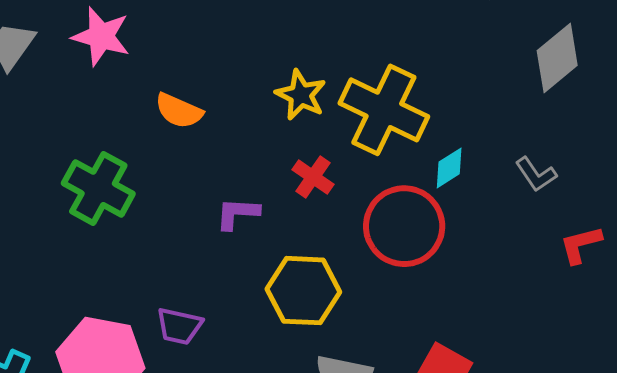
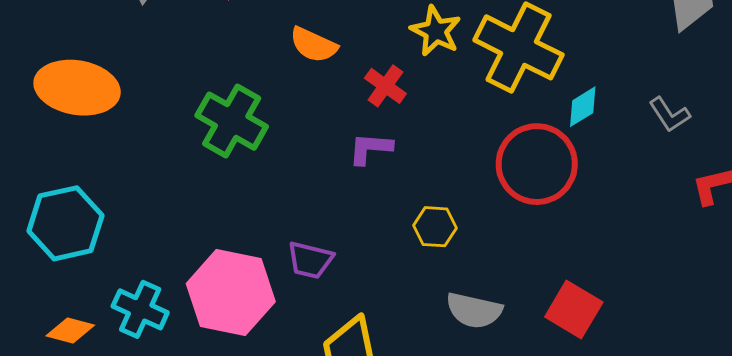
red cross: (313, 177) -> (385, 86), moved
yellow hexagon: (303, 291) -> (435, 227), size x0.6

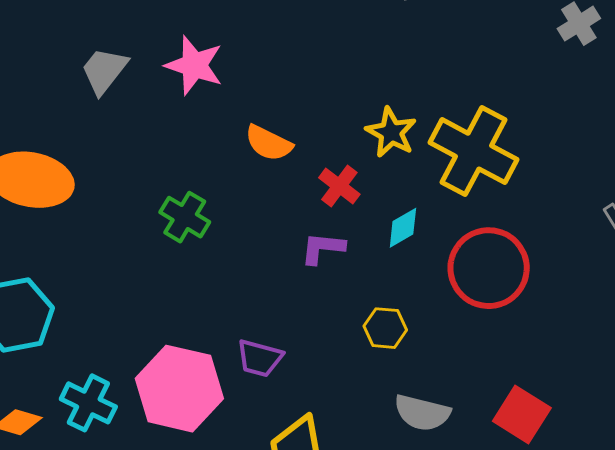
cyan diamond: (583, 107) -> (403, 228), moved
green cross: (232, 121) -> (185, 217), size x0.7

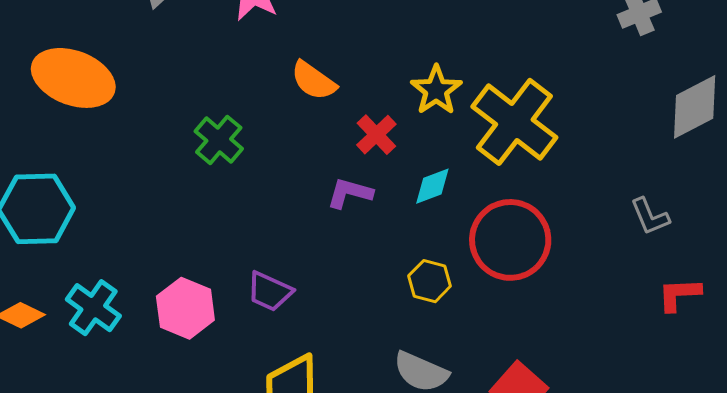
yellow hexagon: (385, 328) -> (430, 281), moved
pink hexagon: (179, 389) -> (185, 308), size x0.7

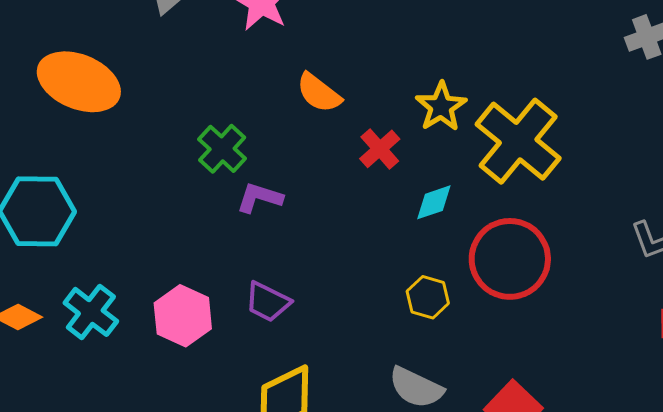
purple L-shape: (350, 193) -> (260, 198), moved

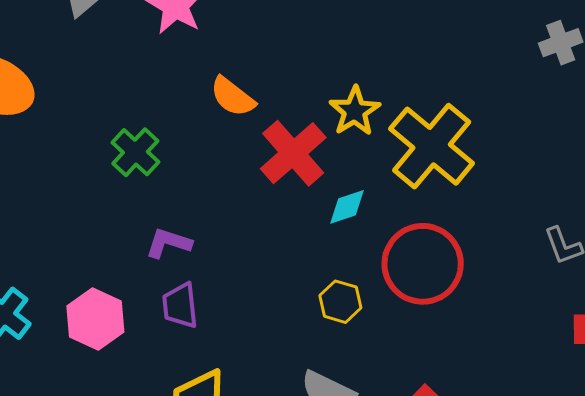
red cross: (380, 149) -> (293, 153), size x1.6
purple L-shape: (260, 198) -> (168, 243), moved
purple trapezoid: (268, 302) -> (180, 306), turned 57

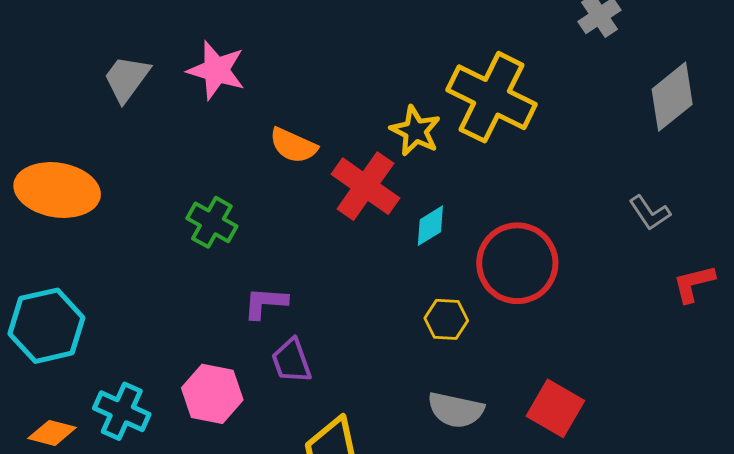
yellow cross: (432, 146) -> (492, 97), moved

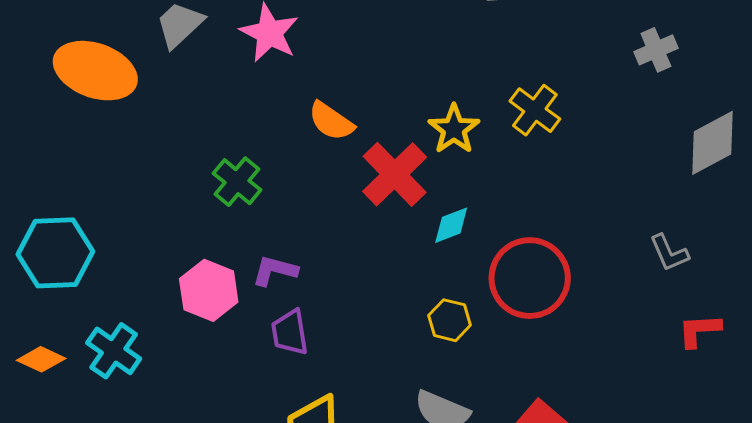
yellow cross: (492, 97) -> (535, 110), size x0.6
orange ellipse: (57, 190) -> (95, 71), moved
pink hexagon: (212, 394) -> (209, 290), moved

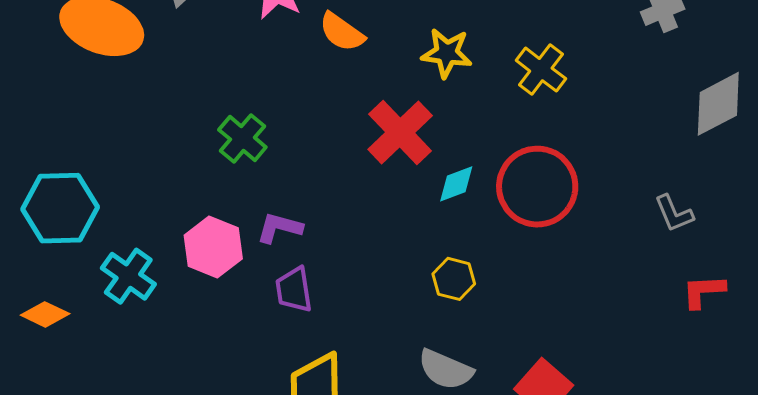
orange semicircle: (331, 121) -> (342, 32), moved
yellow star: (454, 129) -> (447, 53), moved, turned -30
red circle: (530, 278) -> (537, 187), moved
cyan cross: (114, 351) -> (128, 276), moved

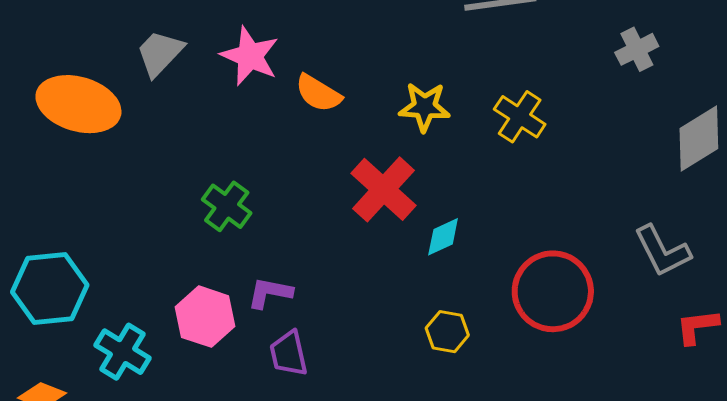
red circle: (537, 187) -> (553, 291), moved
gray L-shape: (674, 213) -> (662, 251), size x1.4

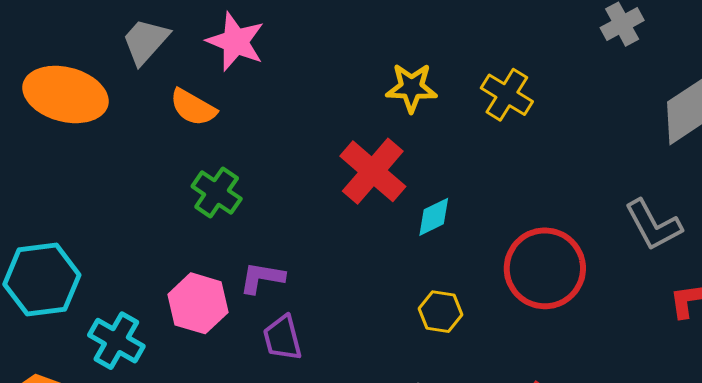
orange semicircle: (318, 93) -> (193, 107), moved

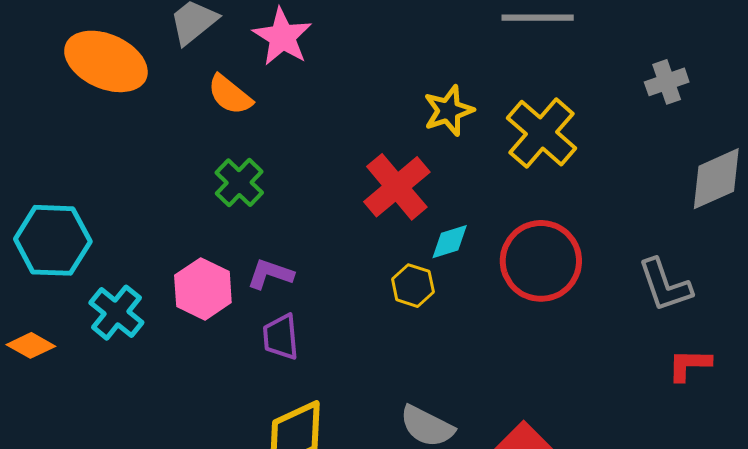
yellow star: (411, 88) -> (449, 111), turned -30
yellow cross: (507, 95) -> (542, 133), size x1.4
red circle: (545, 268) -> (541, 261), moved
yellow hexagon: (441, 312) -> (413, 286), moved

